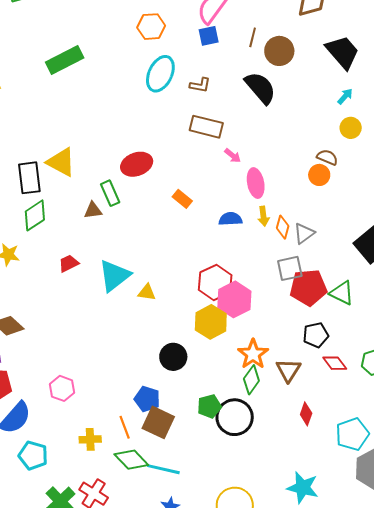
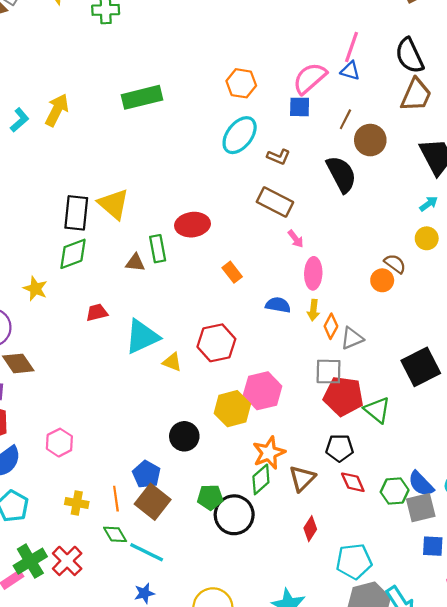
red hexagon: (215, 282) -> (216, 343), moved
green diamond: (131, 460) -> (115, 534), size x0.7

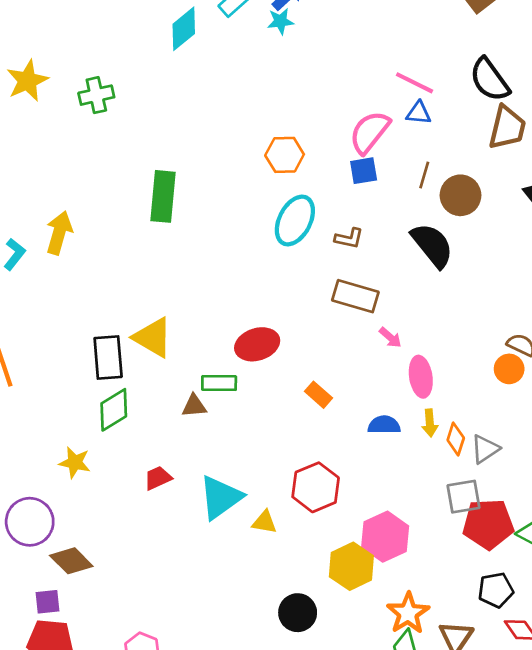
pink line: (351, 47) -> (415, 83), turned -72
green rectangle: (142, 97) -> (163, 196), turned -60
green rectangle: (158, 249) -> (219, 383), turned -68

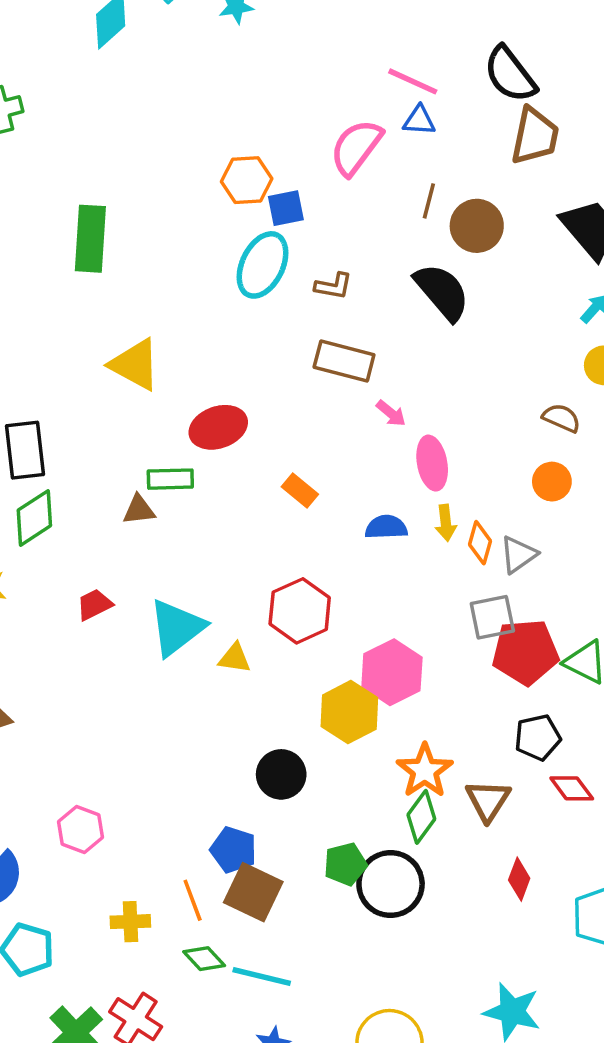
blue square: (364, 171) -> (286, 208), moved
yellow triangle: (153, 337) -> (135, 365), moved
orange circle: (509, 369) -> (552, 482), moved

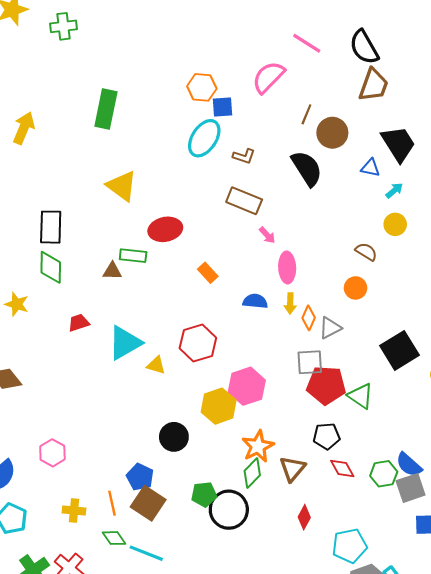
blue triangle: (419, 120) -> (370, 168), moved
green diamond: (34, 518) -> (51, 267), turned -64

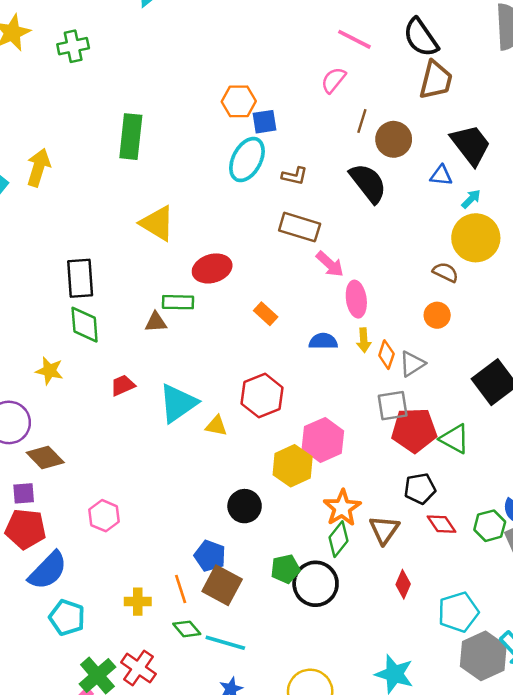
pink semicircle: (268, 77) -> (333, 80), moved, size x0.7
yellow circle: (395, 224) -> (476, 238), size x1.8
pink arrow: (267, 235) -> (330, 264), size x1.4
pink hexagon: (52, 453) -> (104, 516), moved

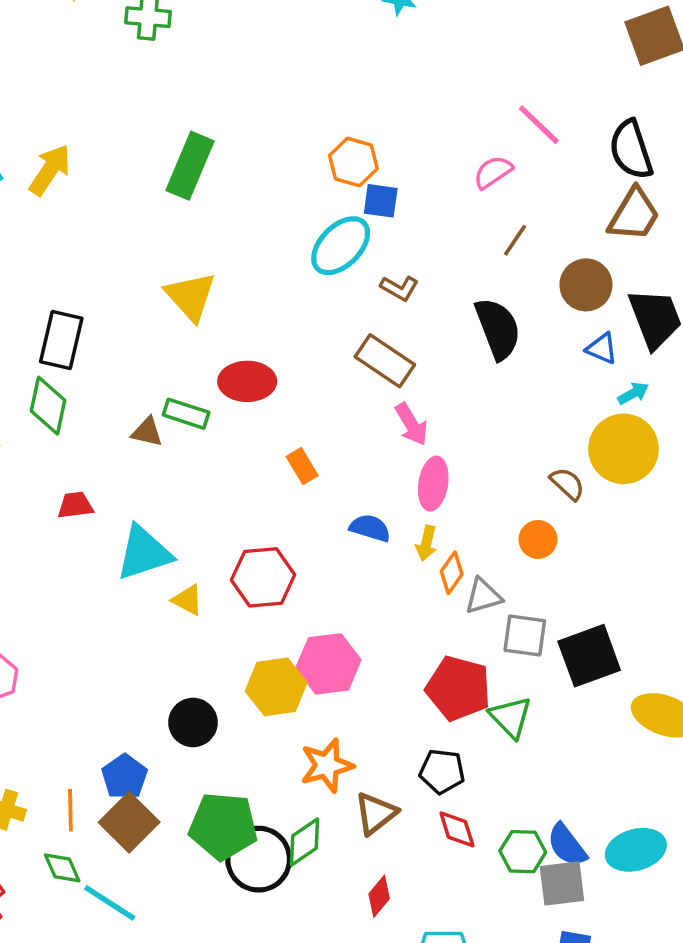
brown circle: (394, 139) -> (586, 285), moved
gray square: (393, 406) -> (525, 636), moved
green diamond: (339, 539) -> (304, 842), moved
green pentagon: (285, 569) -> (223, 826), size x1.6

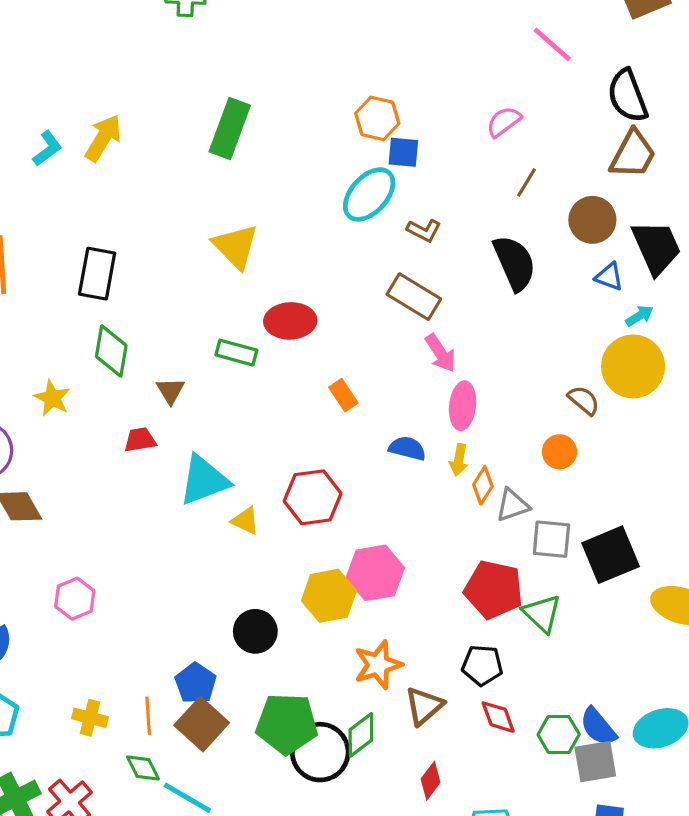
pink line: (539, 125) -> (552, 44), moved
black rectangle: (61, 340) -> (97, 274), moved
brown triangle: (147, 432) -> (170, 391), moved, turned 48

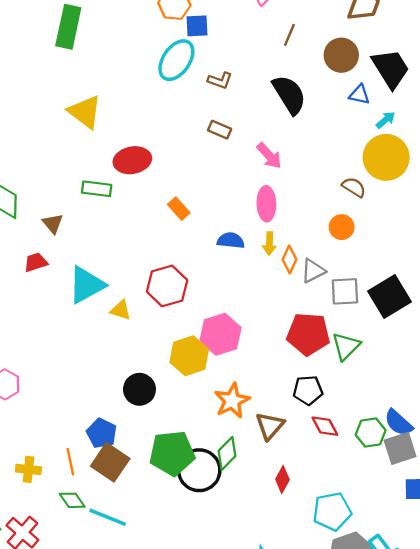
brown rectangle: (414, 297) -> (220, 130), size x0.6
pink arrow: (440, 353) -> (269, 156), moved
green triangle: (542, 613) -> (346, 346), turned 40

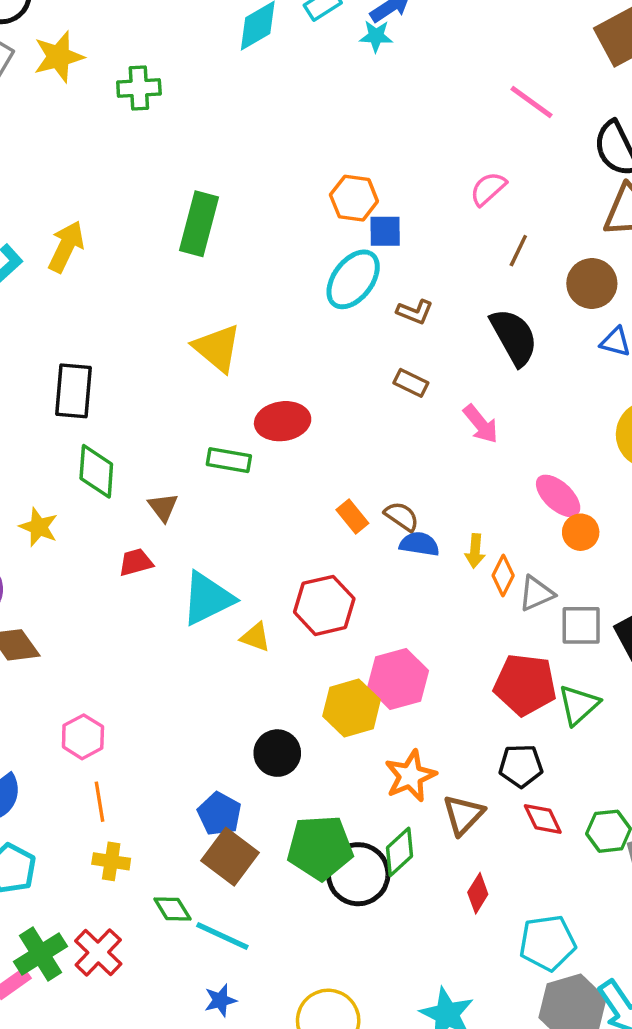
brown semicircle: (354, 187) -> (402, 516), moved
pink ellipse: (266, 204) -> (558, 496), moved, turned -48
orange rectangle: (179, 209) -> (352, 517), moved
orange line: (70, 462) -> (100, 802), moved

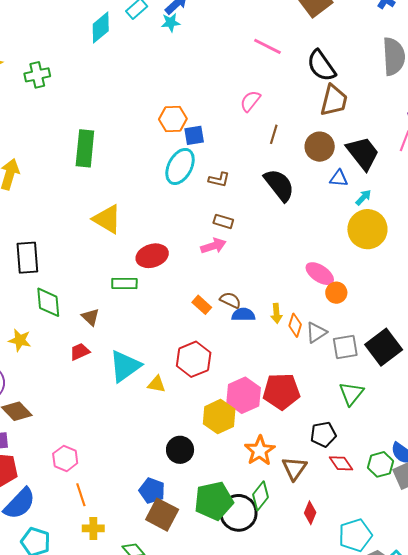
pink arrow: (481, 424) -> (213, 246), moved, turned -60
red pentagon: (525, 685) -> (281, 391), moved

